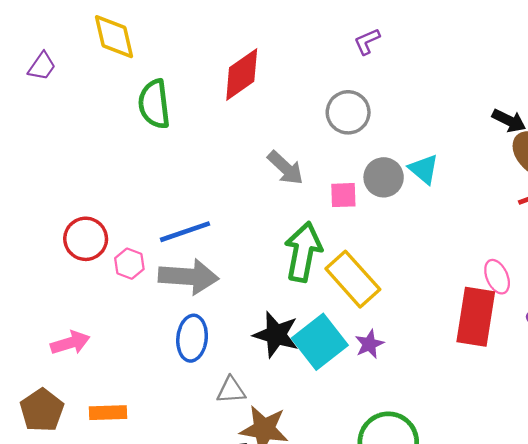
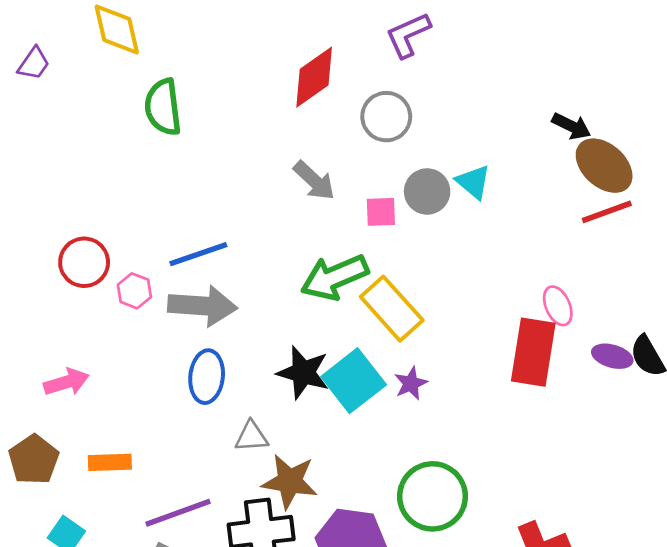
purple L-shape: (367, 41) -> (408, 35), size x1.5
red diamond: (242, 74) -> (314, 77), moved
green arrow: (303, 252) -> (335, 277), turned -124

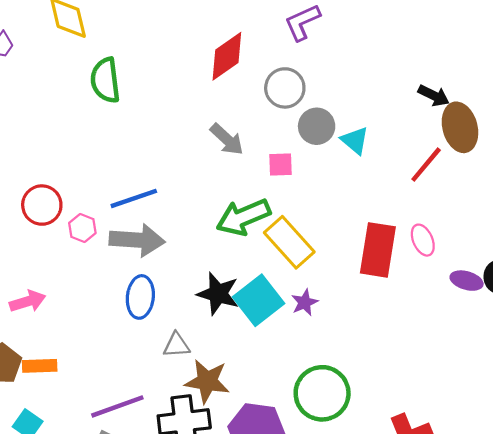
brown ellipse: (604, 166) -> (460, 127), turned 33
gray circle: (427, 191) -> (317, 126), moved
red line: (607, 212) -> (426, 165), moved, turned -30
red rectangle: (533, 352) -> (378, 250), moved
orange rectangle: (110, 462) -> (40, 366), moved

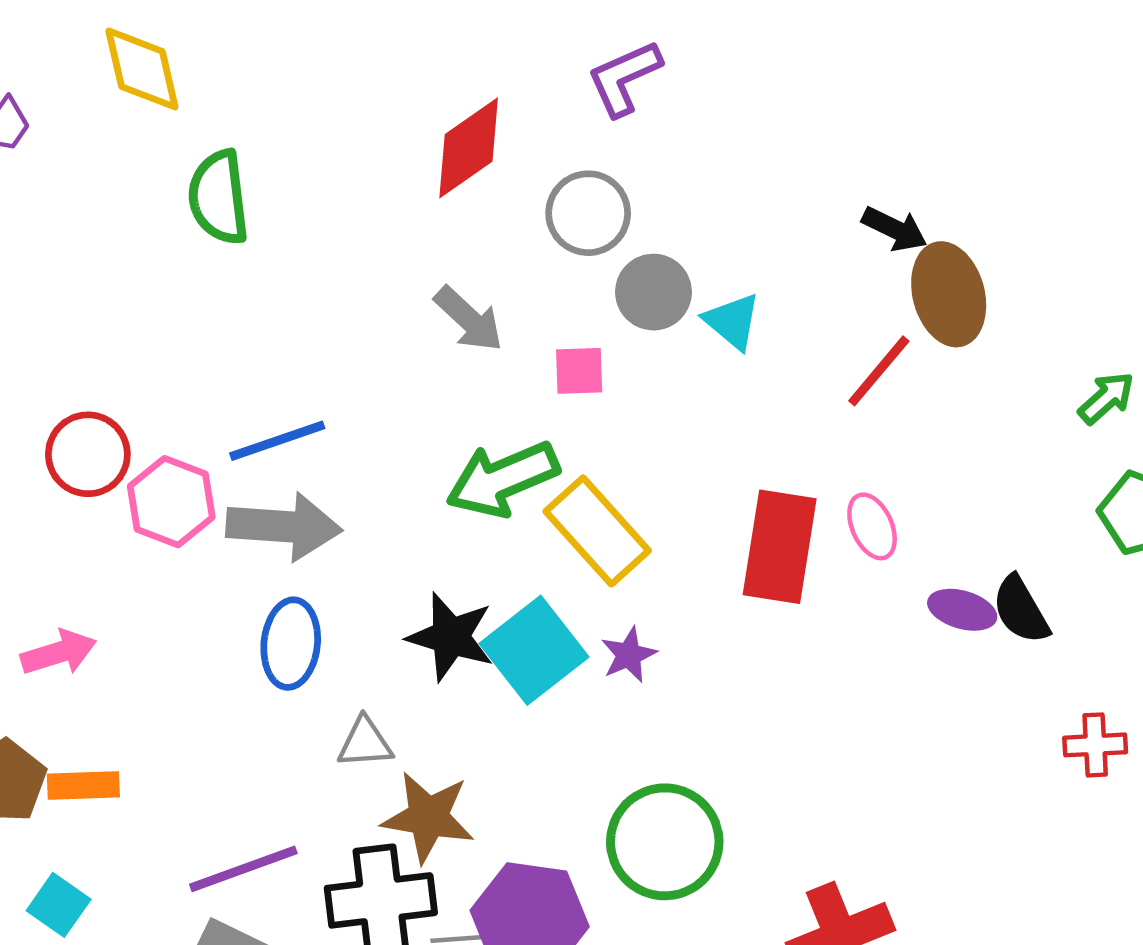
pink hexagon: (82, 228) -> (171, 502), size x1.5

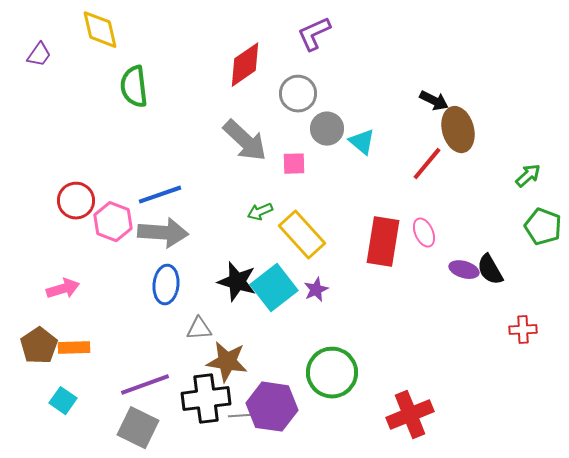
gray arrow: (469, 319) -> (245, 141), size x1.4
green arrow: (503, 479) -> (260, 212), size x0.5

